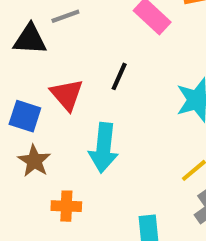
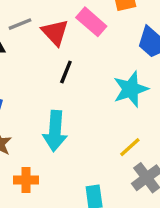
red triangle: (67, 95) -> (55, 32), moved

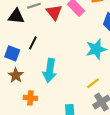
black line: (66, 72) -> (33, 43), moved

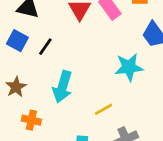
blue square: (12, 53) -> (17, 41), moved
yellow line: (93, 83) -> (104, 109), moved

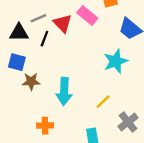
black line: (45, 47) -> (44, 39), moved
brown star: (16, 87) -> (31, 81), moved, turned -30

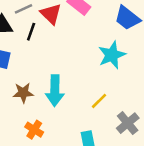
brown star: (31, 81) -> (23, 93), moved
orange cross: (45, 126) -> (34, 130), turned 35

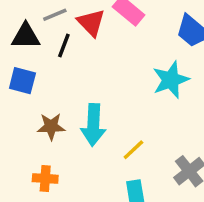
yellow line: (99, 101) -> (133, 150), moved
orange cross: (34, 130) -> (45, 178), moved, turned -30

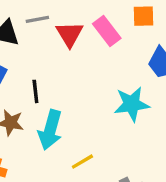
black line: (64, 45) -> (35, 91), moved, turned -40

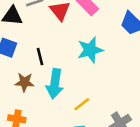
cyan star: (132, 104) -> (90, 50), moved

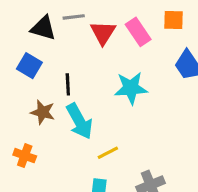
cyan arrow: (55, 84) -> (79, 121), turned -48

